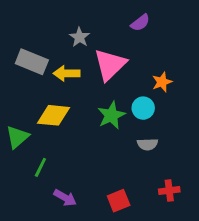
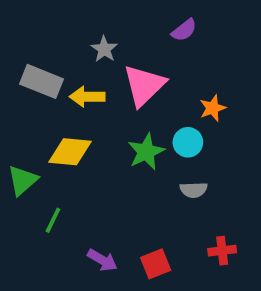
purple arrow: (65, 198) -> (102, 260), moved

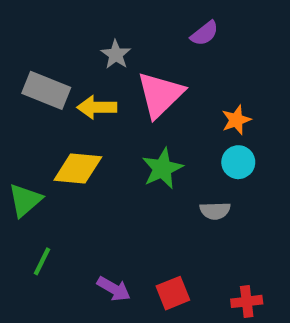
cyan circle: (188, 142) -> (238, 162), moved
green line: (53, 220) -> (42, 261), moved
red cross: (222, 251) -> (247, 301), moved

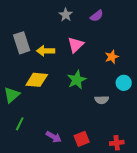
gray star: (116, 54) -> (66, 15), moved
gray rectangle: (46, 90) -> (22, 43), turned 50
pink triangle: (160, 95) -> (76, 45), size x0.7
cyan circle: (238, 162) -> (124, 83), moved

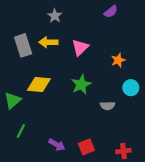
gray star: (66, 15) -> (55, 16), moved
purple semicircle: (97, 16) -> (111, 12), moved
yellow arrow: (46, 51) -> (48, 42), moved

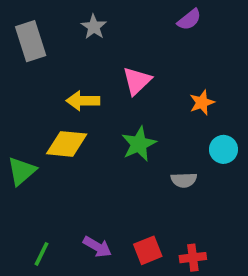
yellow arrow: (48, 42) -> (83, 101), moved
gray rectangle: (23, 45) -> (31, 41), moved
green line: (21, 131) -> (41, 254), moved
red cross: (123, 151) -> (193, 258), moved

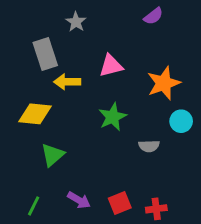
gray rectangle: (31, 41) -> (45, 54), moved
pink triangle: (137, 81) -> (111, 66), turned 30
orange star: (202, 103) -> (164, 83), size x1.6
yellow diamond: (67, 144) -> (35, 114), moved
green triangle: (22, 171) -> (53, 155), moved

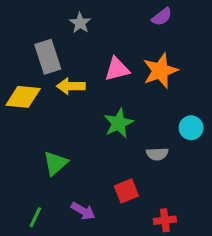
orange star: (164, 83) -> (160, 71), moved
yellow diamond: (35, 114) -> (23, 97), moved
red square: (120, 203) -> (126, 191), moved

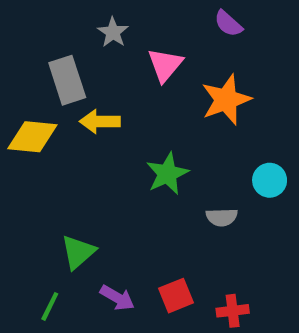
purple semicircle: (162, 17) -> (228, 24), turned 80
pink triangle: (117, 69) -> (165, 65), moved, turned -36
green triangle: (55, 163) -> (78, 252), moved
red square: (126, 191) -> (176, 296), moved

